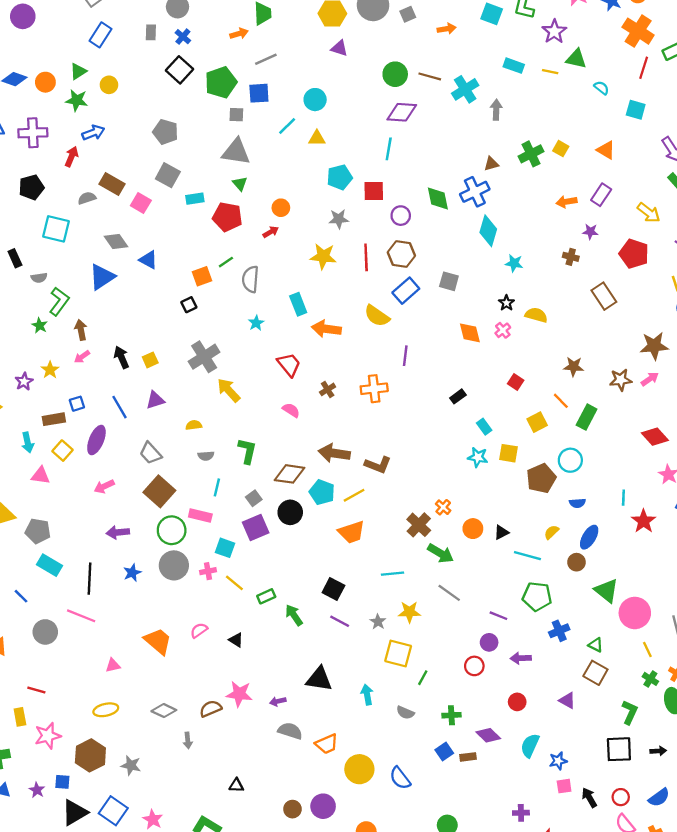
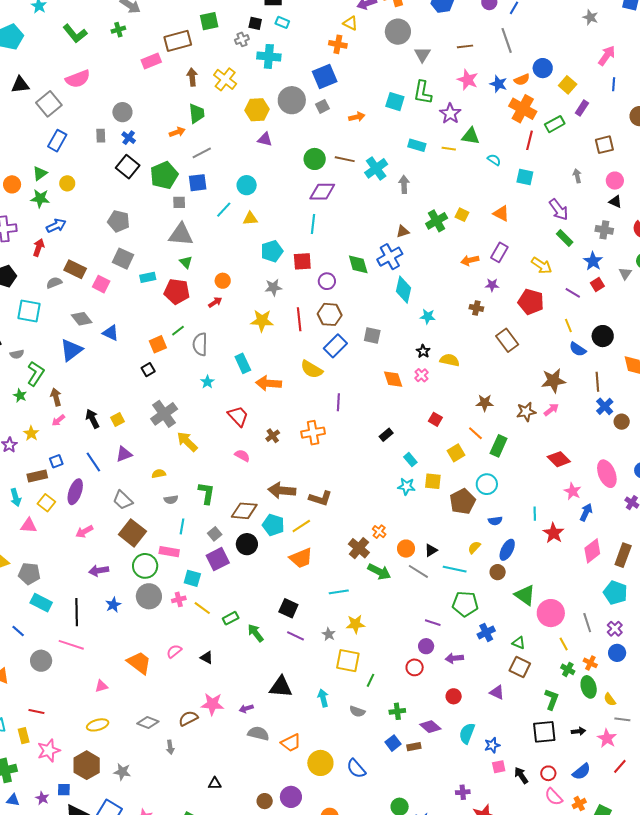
gray line: (449, 593) -> (418, 571), moved

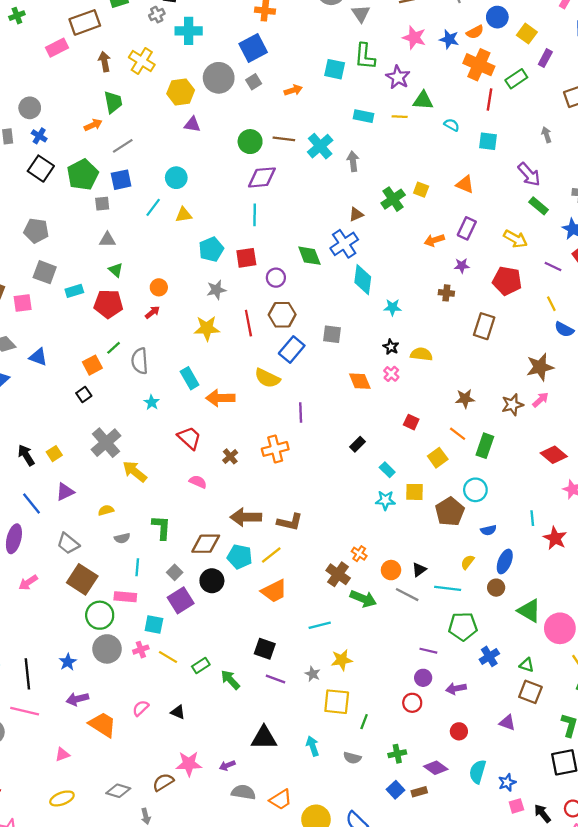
gray triangle: (181, 235) -> (107, 240), size x0.6
pink square: (101, 284) -> (23, 303), turned -30
brown rectangle: (507, 340) -> (484, 326), turned 60
purple arrow: (99, 571) -> (77, 699), moved

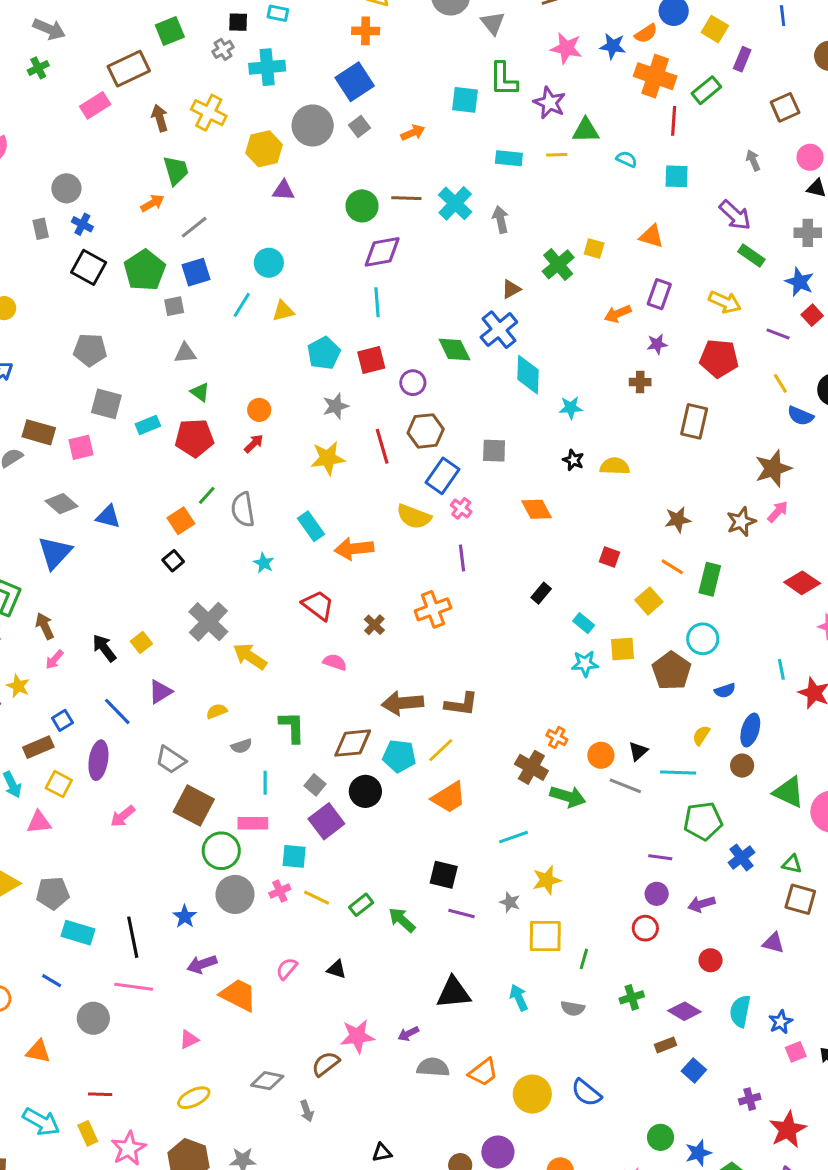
pink cross: (391, 374) -> (461, 508), moved
blue square: (396, 790) -> (694, 1070), moved

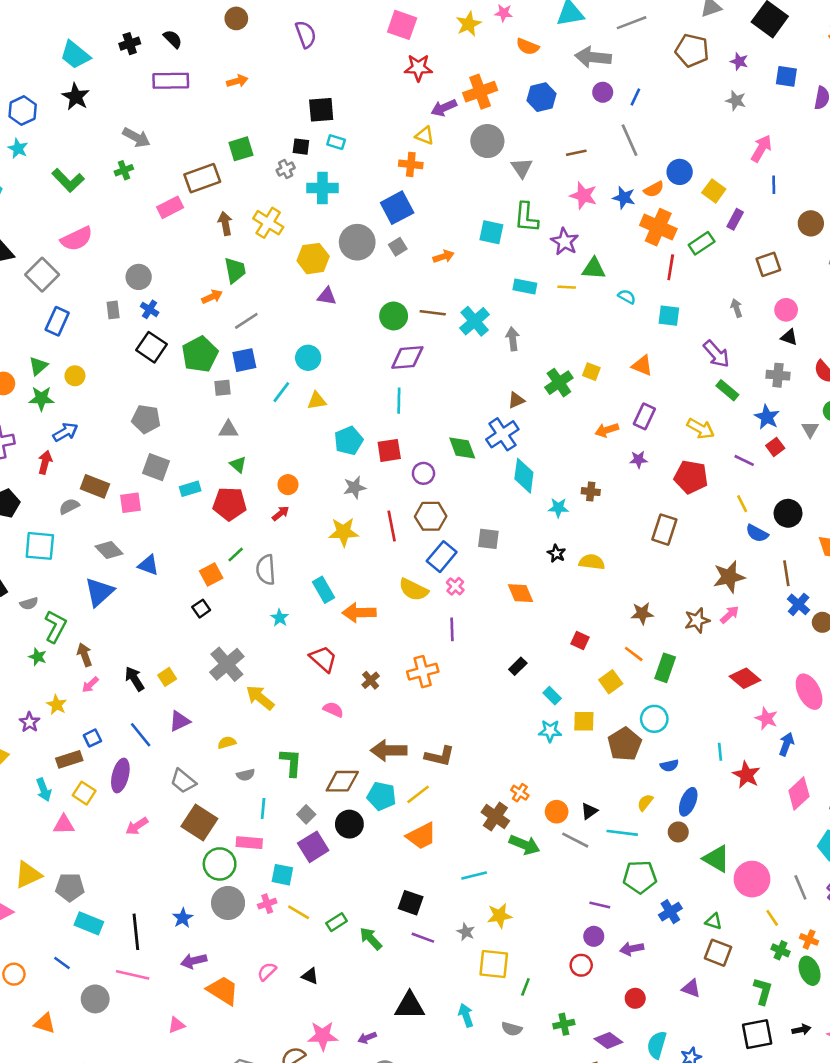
brown cross: (640, 382) -> (591, 492), moved

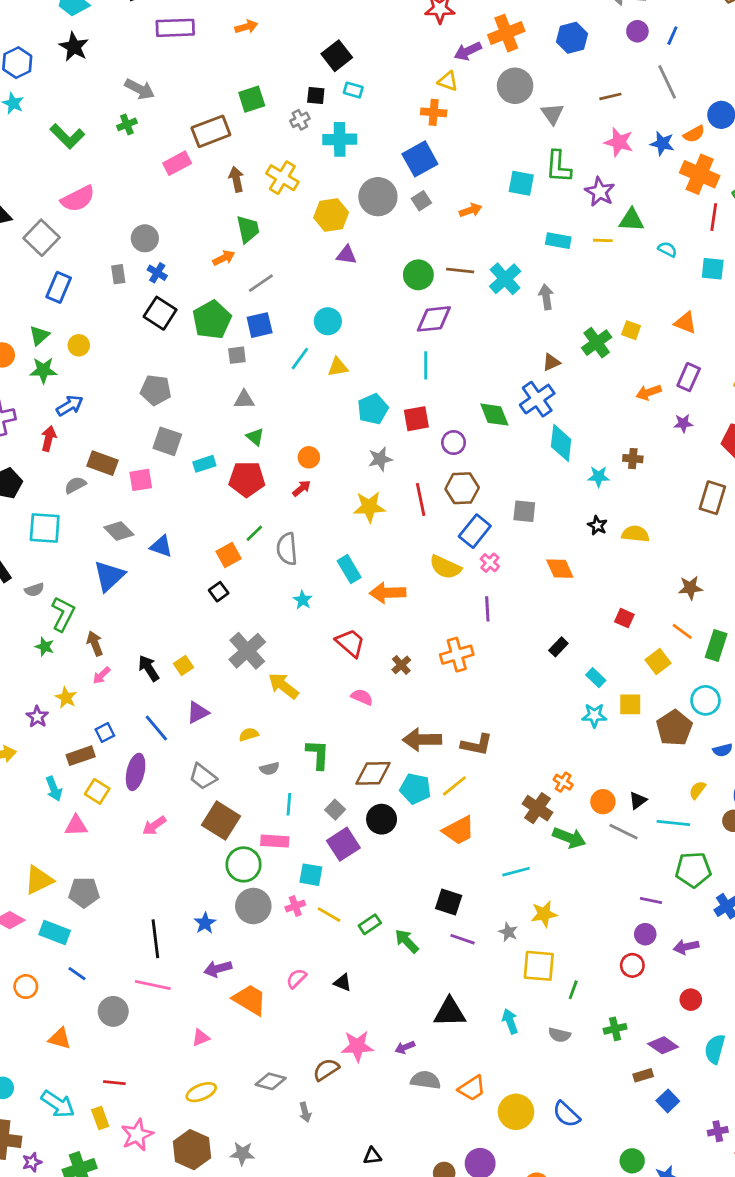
black square: (321, 110) -> (337, 56), turned -32
cyan rectangle: (89, 923) -> (55, 932), moved

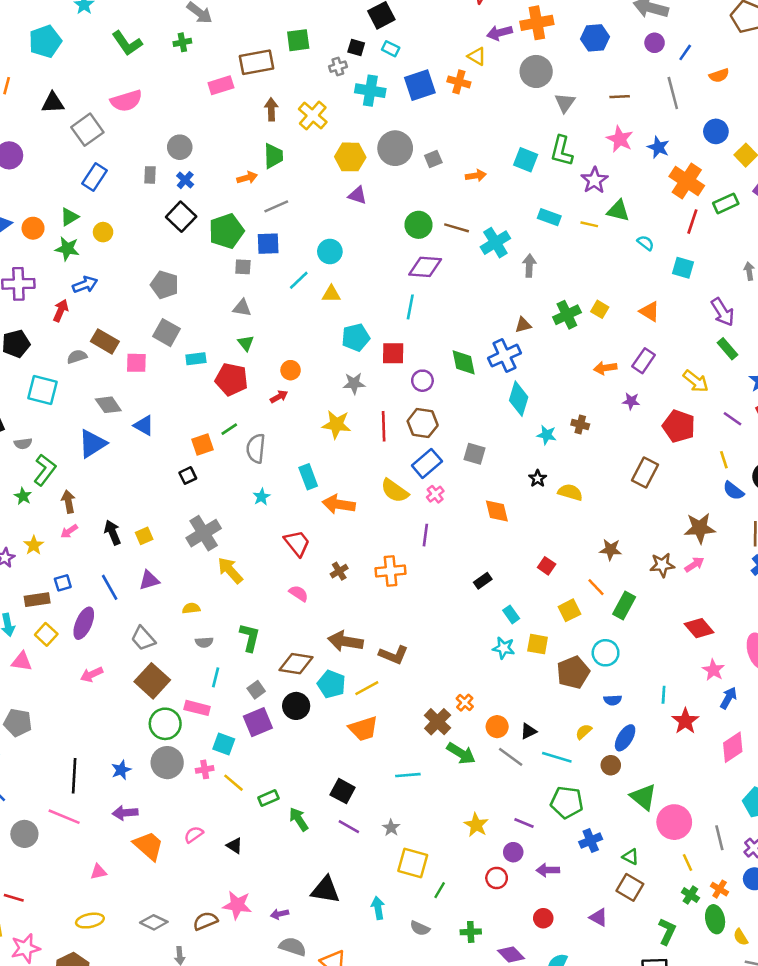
orange semicircle: (694, 134) -> (719, 75), moved
blue square: (420, 159) -> (420, 85), moved
yellow star: (544, 914) -> (476, 825), moved, turned 30

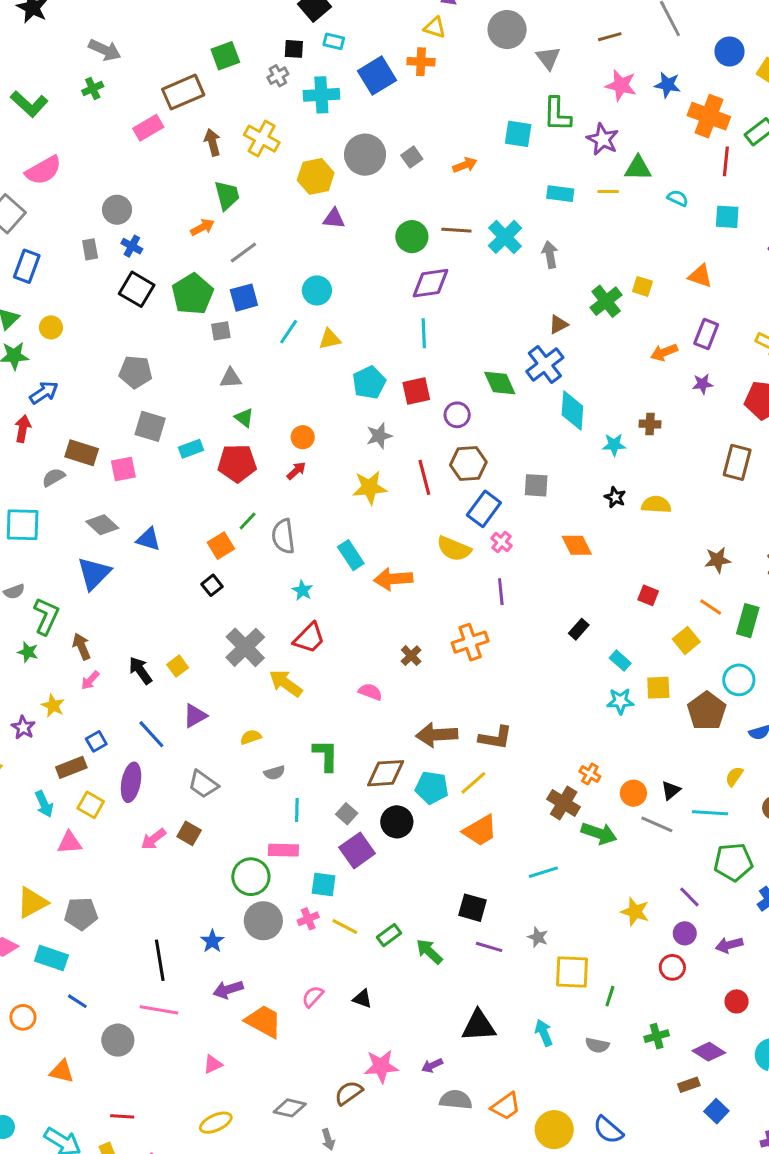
red trapezoid: (297, 543) -> (309, 638), moved, turned 96
brown square: (152, 681) -> (189, 833), moved, size x0.6
purple line: (524, 823) -> (689, 897), turned 36

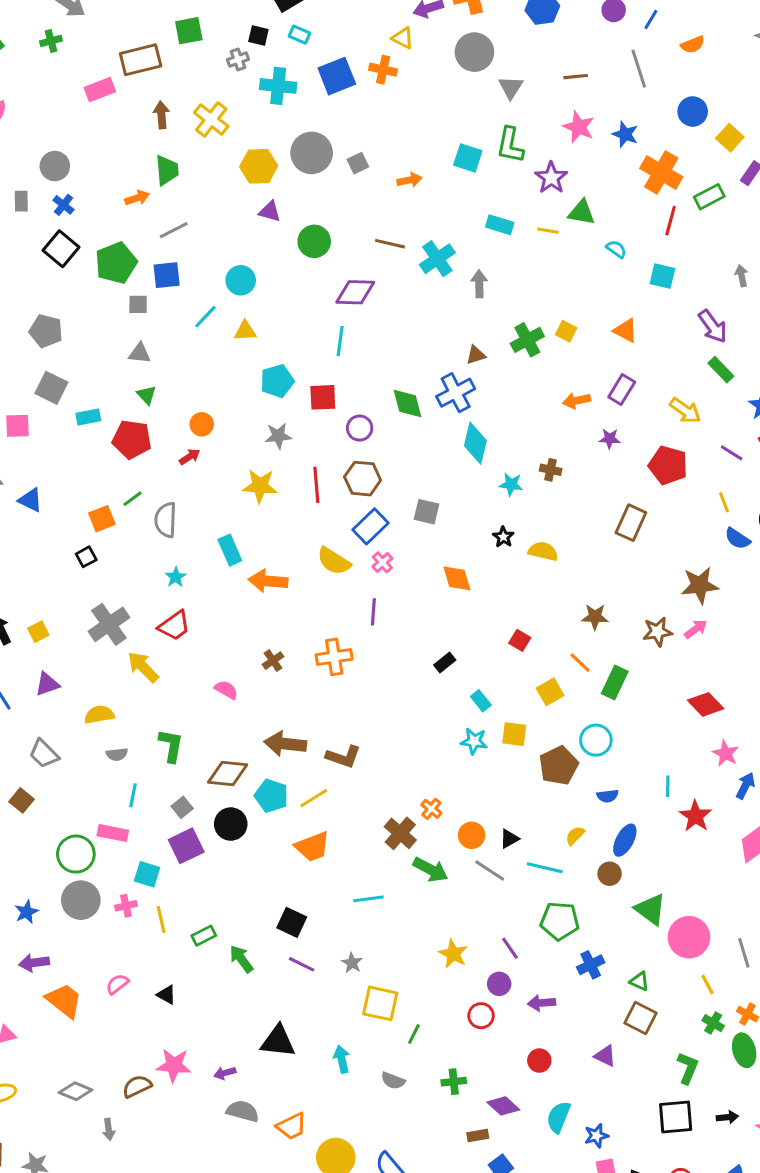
green circle: (412, 237) -> (314, 241), moved
yellow semicircle: (251, 737) -> (99, 715), size x1.4
yellow line: (345, 926) -> (161, 920), turned 40

